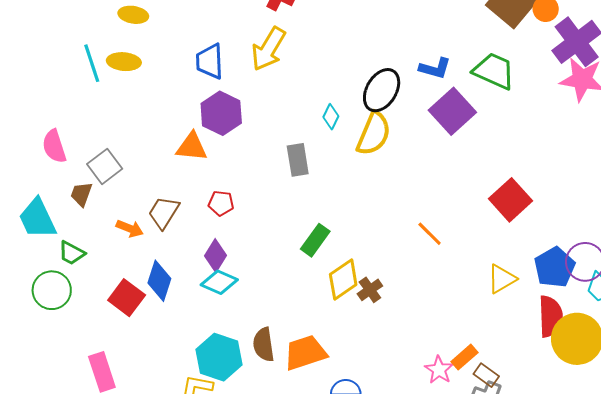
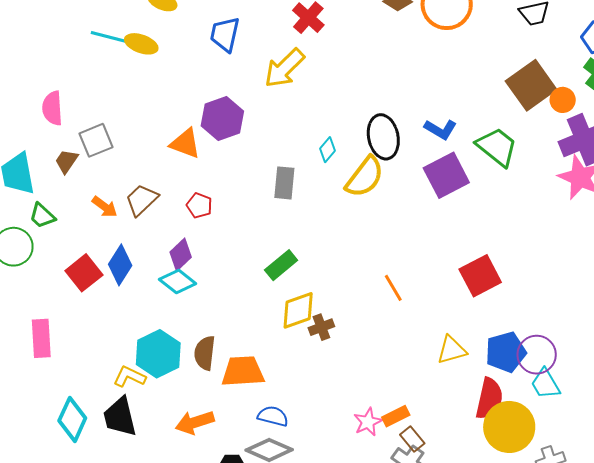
blue trapezoid: (210, 61) -> (225, 34), moved
cyan line: (92, 63) -> (110, 37), turned -72
black ellipse: (382, 90) -> (383, 137), turned -57

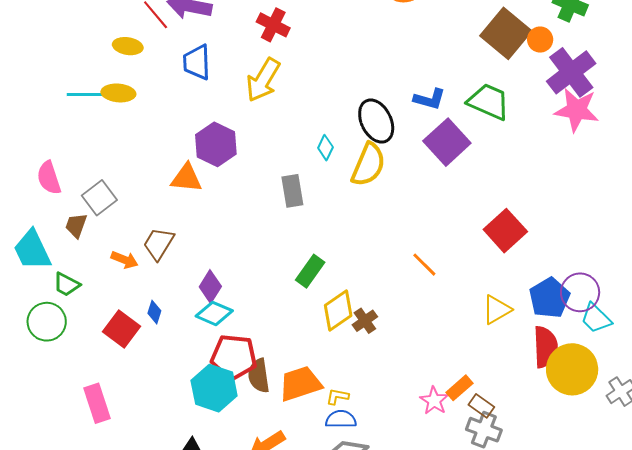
red pentagon: (199, 205) -> (234, 357), moved, size x1.8
blue diamond: (120, 265) -> (154, 312), size x0.6
yellow L-shape: (129, 377) -> (338, 396), moved, size x0.7

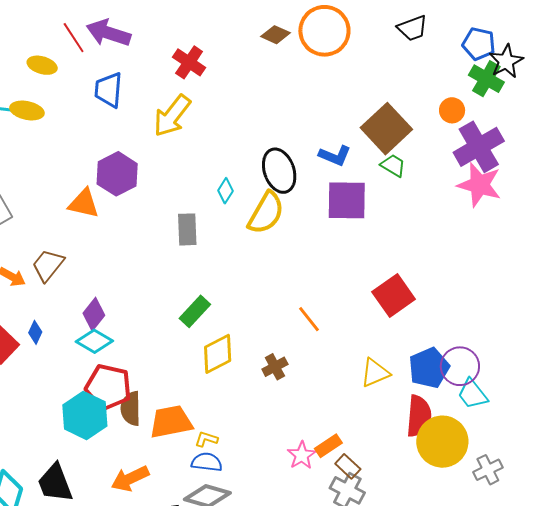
brown square: (506, 33) -> (386, 129), moved
green trapezoid: (489, 102) -> (393, 165), size x0.6
purple square: (447, 142) -> (347, 200), turned 36
brown cross: (365, 321) -> (275, 367), moved

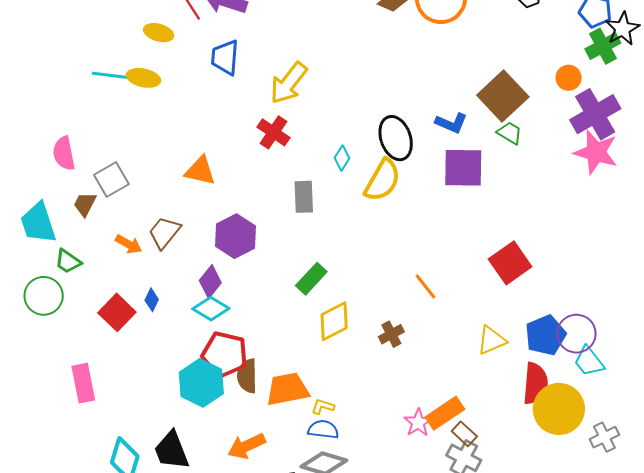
red cross: (189, 62) -> (274, 132), moved
green cross: (486, 79) -> (603, 46), turned 32
purple hexagon: (117, 174) -> (235, 236), moved
orange rectangle: (328, 446) -> (445, 413), size x1.4

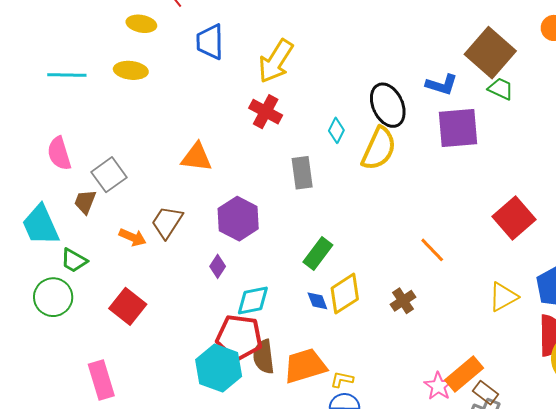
cyan line: (111, 76) -> (67, 75), moved
purple diamond: (210, 282) -> (218, 266), size x0.7
blue diamond: (152, 300) -> (317, 301), moved, turned -40
cyan diamond: (211, 309) -> (253, 301), moved, turned -36

